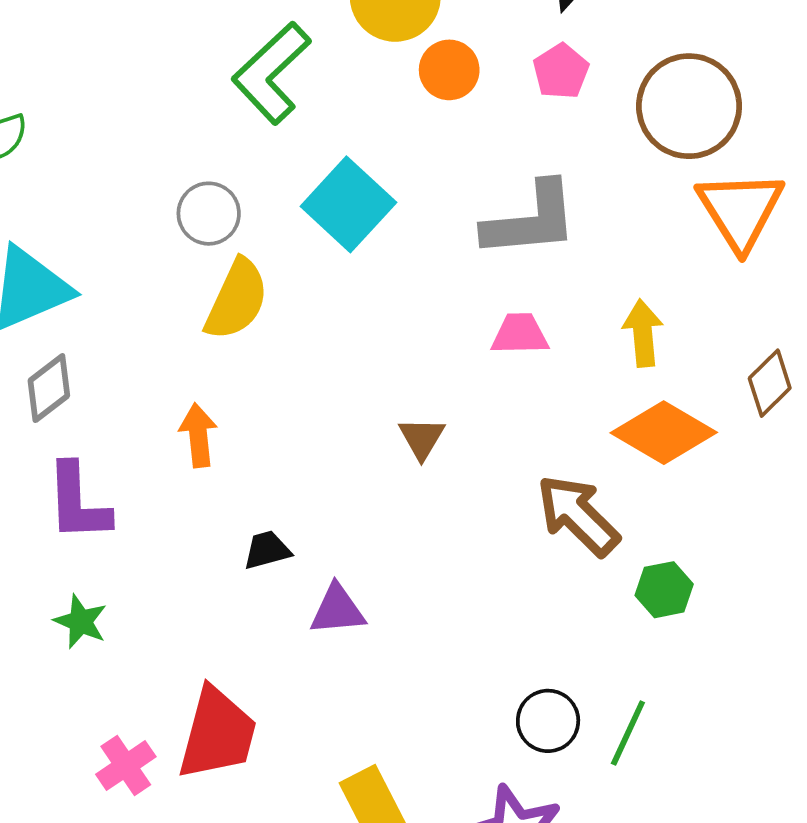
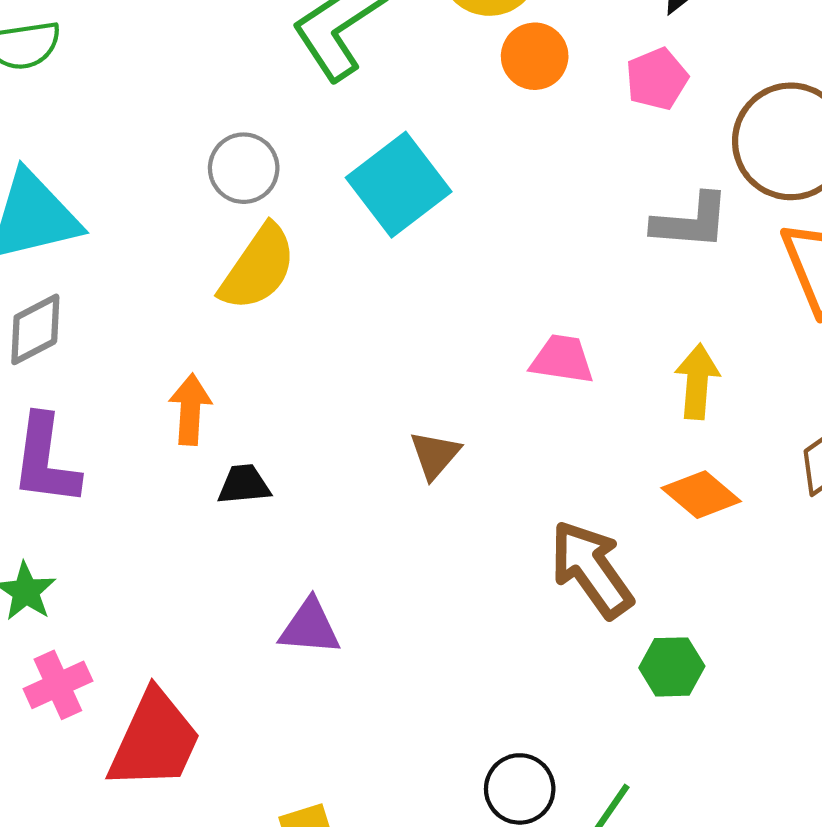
gray L-shape: (531, 220) -> (691, 221), moved, size x0.7
orange diamond: (664, 433) -> (701, 495), size x0.7
black trapezoid: (267, 550) -> (244, 485), moved
pink cross: (126, 766) -> (58, 685), moved

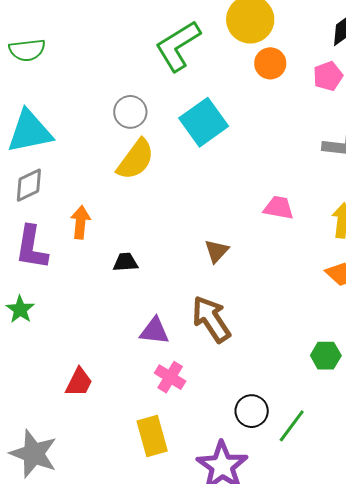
orange arrow: (190, 409) -> (80, 222), moved
brown arrow: (591, 569) -> (211, 319), moved
pink cross: (58, 685) -> (170, 377), moved, turned -36
red trapezoid: (155, 740) -> (79, 382), size x0.6

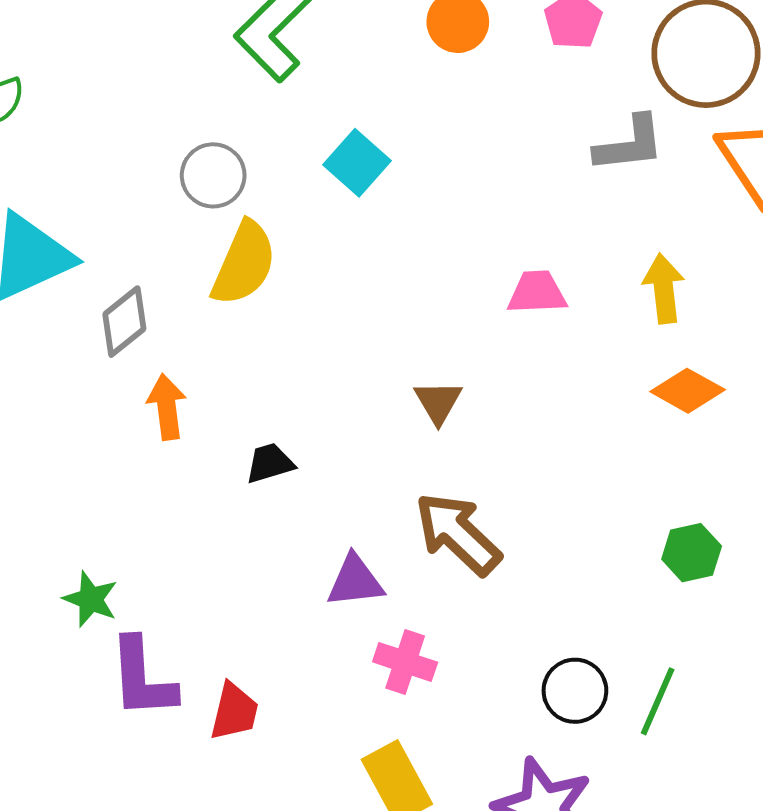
cyan square: (204, 122) -> (357, 163), size x0.7
gray diamond: (29, 185) -> (124, 322), moved
purple L-shape: (32, 248) -> (142, 678), moved

